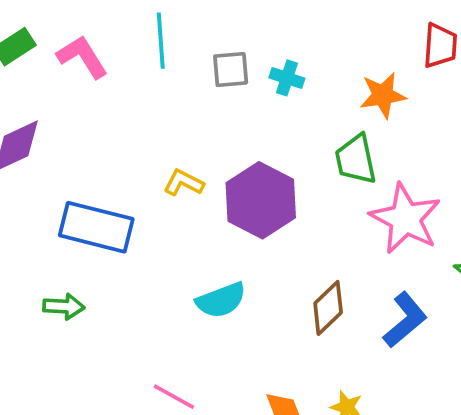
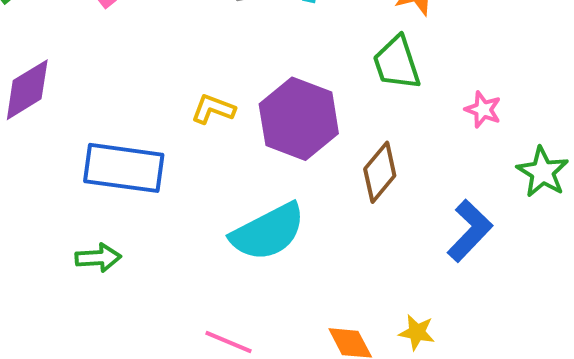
pink star: (405, 219) -> (483, 110), moved, size x0.5
cyan semicircle: (221, 300) -> (268, 232), size x1.4
brown diamond: (328, 308) -> (380, 172), moved

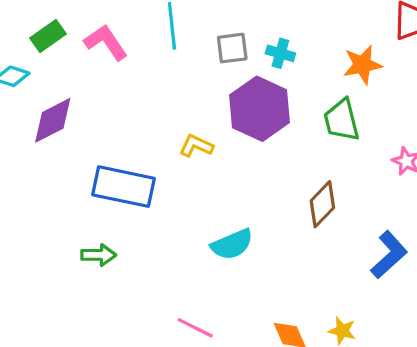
purple hexagon: (299, 119) -> (260, 109), moved
cyan semicircle: (268, 232) -> (232, 244), size x0.7

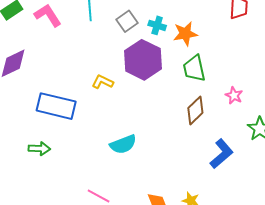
gray square: (232, 48) -> (127, 21), turned -30
orange star: (362, 65) -> (185, 34), moved
brown diamond: (322, 204) -> (195, 110), moved

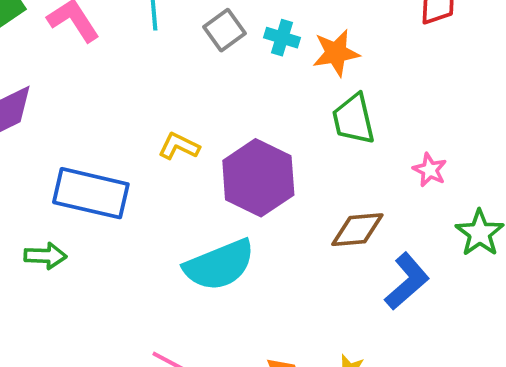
purple hexagon: (143, 60) -> (258, 178), moved
brown diamond: (195, 110) -> (357, 230), moved, turned 40
cyan semicircle: (123, 144) -> (219, 265), size x1.4
green arrow: (39, 149) -> (45, 256), moved

